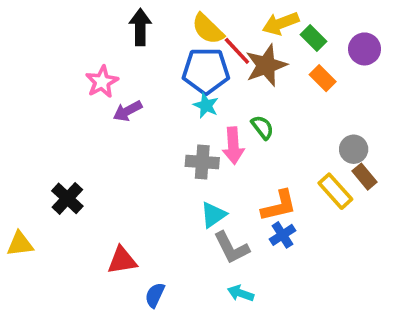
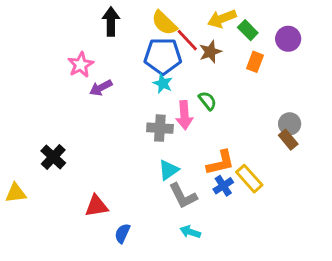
brown star: (266, 65) -> (210, 52), size x0.7
orange rectangle: (323, 78) -> (255, 62), turned 66
gray circle: (354, 149) -> (290, 124), moved
yellow rectangle: (335, 191) -> (249, 179), moved

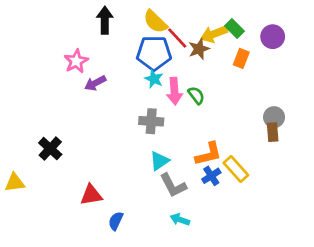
yellow arrow: (222, 19) -> (214, 34), moved
pink arrow: (184, 115) -> (174, 91), moved
brown rectangle: (288, 140) -> (273, 132), turned 36

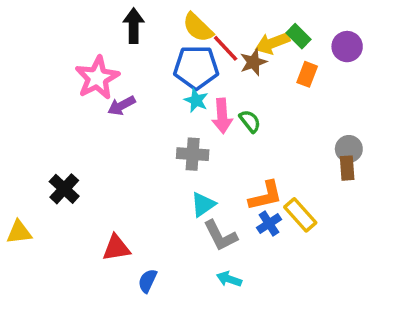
pink star: (76, 61) -> (97, 78), size x1.4

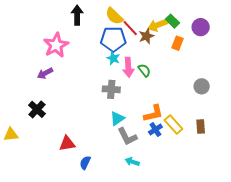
purple arrow: (121, 106) -> (45, 73), moved
brown rectangle: (347, 168) -> (201, 126), moved

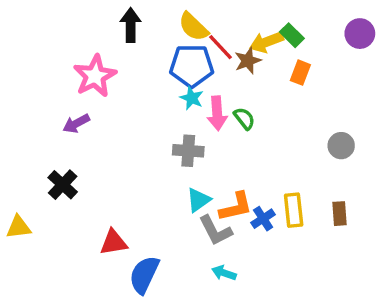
purple circle: (201, 27) -> (360, 34), moved
orange L-shape: (153, 113) -> (236, 207), moved
yellow rectangle: (173, 124) -> (294, 210), turned 36
blue semicircle: (85, 163) -> (144, 275), size x1.6

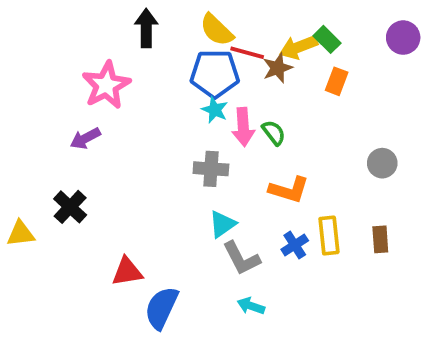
red line: (221, 47) -> (247, 53), turned -32
orange L-shape: (236, 207) -> (289, 190), moved, turned 30
yellow triangle: (18, 227) -> (21, 234), moved

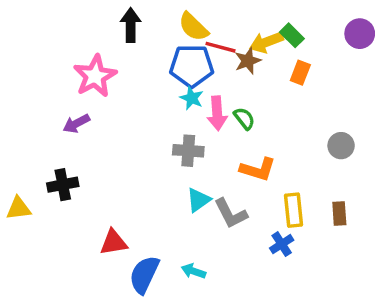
black cross: (70, 207) -> (63, 185), turned 36
blue cross: (295, 245) -> (282, 244), moved
gray L-shape: (241, 258) -> (231, 213), moved
cyan arrow: (251, 306) -> (193, 271), moved

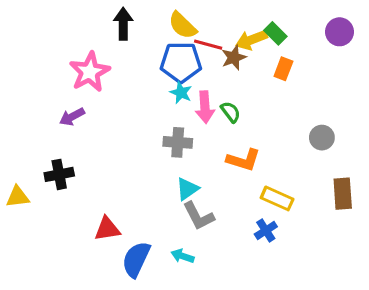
yellow rectangle: (294, 210) -> (277, 198), turned -60
gray L-shape: (231, 213) -> (199, 216), moved
brown rectangle: (339, 213) -> (343, 194), moved, size x1.4

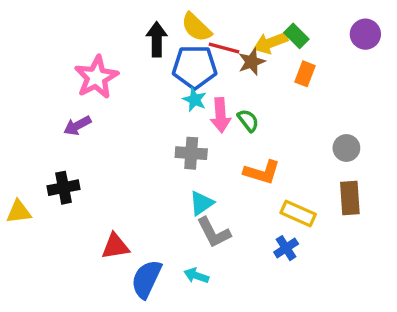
black arrow: (123, 24) -> (157, 39), moved
brown rectangle: (343, 194) -> (350, 198), moved

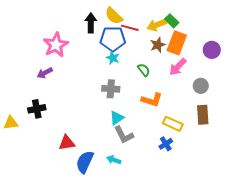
purple circle: (365, 34) -> (212, 50), moved
brown star: (252, 62) -> (158, 45), moved
orange rectangle: (305, 74) -> (177, 43), size x1.6
pink arrow: (221, 115) -> (178, 67), moved, turned 48

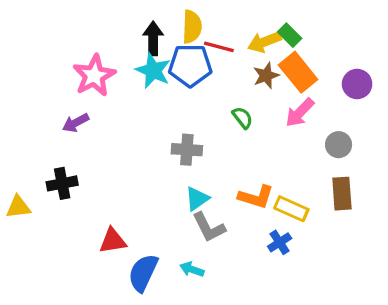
yellow semicircle: (114, 16) -> (192, 27), turned -132
orange rectangle: (177, 43) -> (298, 72), turned -60
cyan star: (113, 58) -> (153, 71), moved, size x1.5
orange L-shape: (152, 100) -> (256, 197), moved

